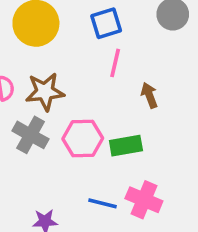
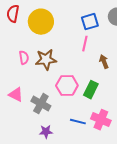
blue square: (106, 23) -> (90, 22), moved
gray cross: (31, 135) -> (41, 104), moved
green rectangle: (126, 146) -> (91, 90), turned -54

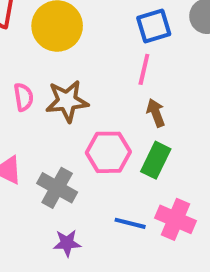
brown arrow: (104, 62) -> (156, 113), moved

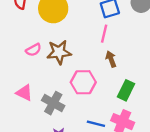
pink semicircle: (24, 97) -> (34, 50), turned 70
green rectangle: (156, 160) -> (126, 90), moved

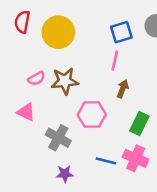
brown arrow: (111, 59) -> (123, 89), turned 42
pink triangle: (24, 93) -> (26, 112), moved

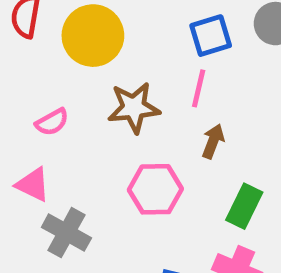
brown star: (65, 81) -> (134, 108), moved
gray cross: (58, 138) -> (66, 233), moved

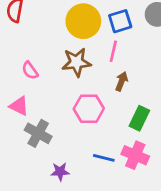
yellow circle: (93, 36) -> (83, 21), moved
pink semicircle: (52, 122) -> (30, 70), turned 84

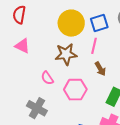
pink semicircle: (30, 70) -> (47, 78), moved
brown arrow: (122, 81) -> (100, 69), turned 128
pink triangle: (19, 106) -> (22, 46), moved

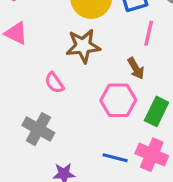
pink line: (94, 46) -> (149, 33), moved
pink hexagon: (75, 90) -> (118, 100), moved

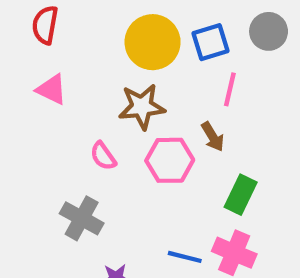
pink hexagon: (118, 100) -> (170, 160), moved

